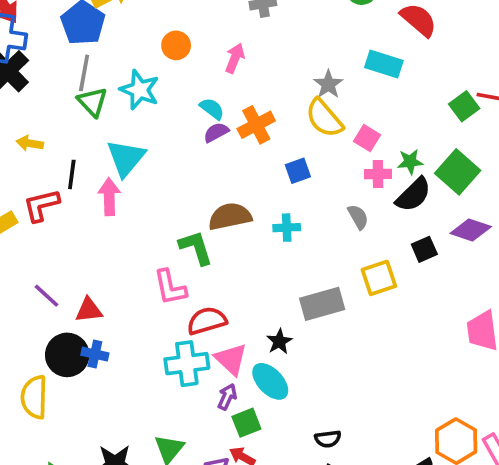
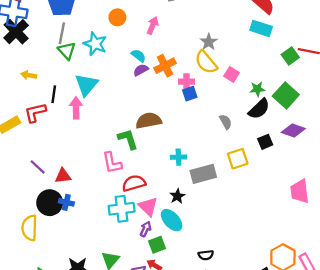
cyan rectangle: (384, 64) -> (261, 28), moved
pink cross: (378, 174) -> (186, 82), moved
cyan cross: (287, 228) -> (178, 157), moved

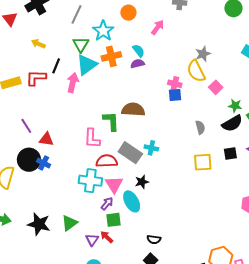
green triangle: (67, 51) -> (81, 44), moved
orange cross: (165, 66) -> (111, 56), moved
gray rectangle: (203, 174) -> (130, 153), moved, turned 35

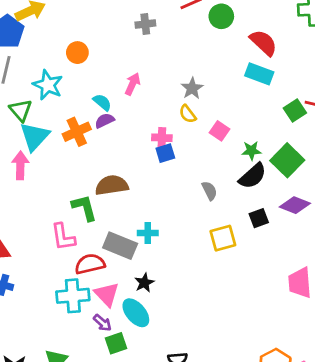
pink arrow: (157, 27) -> (133, 84), moved
orange cross: (111, 56) -> (77, 132), moved
yellow semicircle: (196, 71) -> (188, 114), size x0.6
purple arrow: (107, 204) -> (102, 323), turned 104

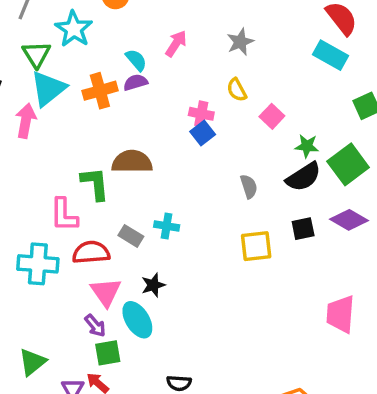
gray star: (192, 88) -> (240, 42), moved
blue square: (165, 153) -> (203, 133), turned -30
gray rectangle: (120, 246) -> (131, 236), size x0.6
cyan cross: (73, 296) -> (38, 264), moved

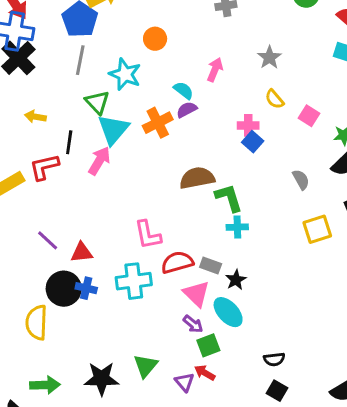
pink arrow: (26, 121) -> (99, 161), turned 32
green L-shape: (95, 184) -> (229, 198), moved
gray rectangle: (131, 236) -> (211, 265), moved

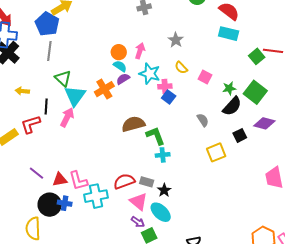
orange circle: (155, 39) -> (119, 52), moved
cyan star: (125, 74) -> (150, 74), moved
pink L-shape: (148, 235) -> (78, 181), moved

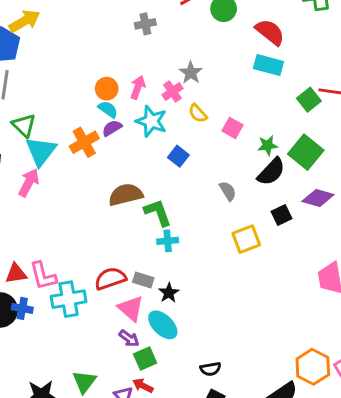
pink cross: (165, 86) -> (172, 92), moved, turned -32

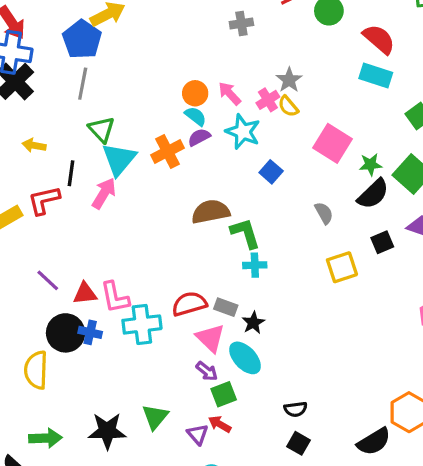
pink arrow: (138, 87) -> (230, 93), turned -65
yellow semicircle: (198, 113) -> (288, 106), moved
pink square: (232, 128) -> (333, 143), size x1.6

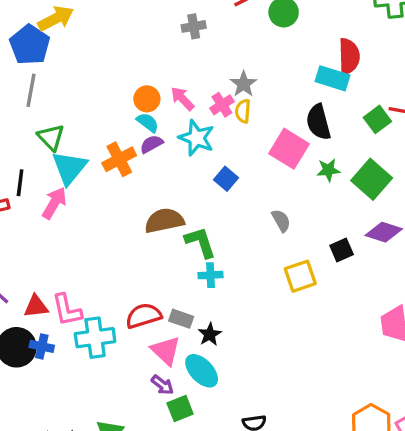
red semicircle: (379, 39) -> (349, 56), moved, turned 48
yellow semicircle: (288, 106) -> (243, 111), turned 45
black semicircle: (373, 194) -> (318, 122), moved, turned 120

